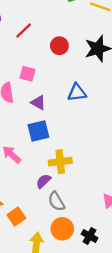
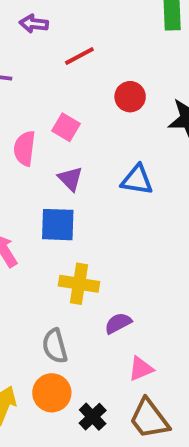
purple semicircle: (43, 181) -> (118, 323), moved

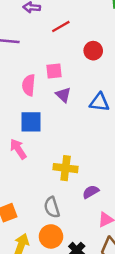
pink square: (66, 127) -> (54, 71), turned -35
purple triangle: (70, 179) -> (63, 95), moved
blue square: (58, 225) -> (31, 122), moved

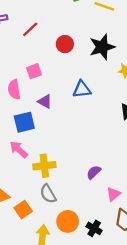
purple triangle: (63, 95) -> (45, 101), moved
yellow cross: (66, 168) -> (44, 166), moved
gray semicircle: (52, 207) -> (48, 194), moved

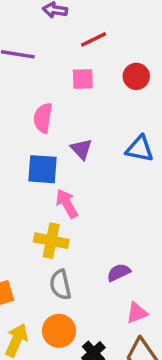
pink square: (34, 71) -> (83, 79), moved
pink arrow: (19, 150) -> (67, 203), moved
gray semicircle: (48, 194) -> (60, 285), moved

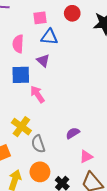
blue triangle: (140, 149) -> (49, 37), moved
yellow cross: (51, 241) -> (21, 127), moved, turned 30

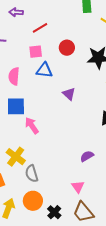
purple triangle: (43, 60) -> (69, 94), moved
purple semicircle: (73, 133) -> (87, 156), moved
pink triangle: (86, 156) -> (78, 187), turned -40

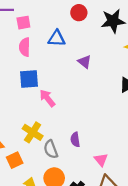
pink square: (36, 52) -> (23, 23), moved
purple semicircle: (87, 156) -> (75, 140), moved, turned -64

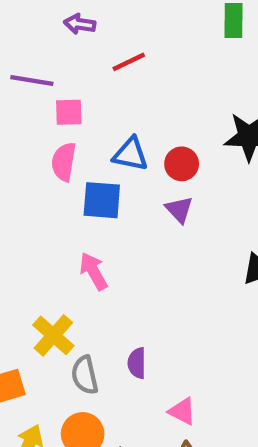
red circle: (79, 13) -> (182, 164), moved
blue square: (29, 79) -> (102, 200), moved
pink triangle: (101, 160) -> (182, 411), turned -32

